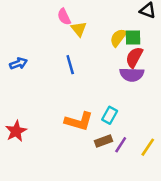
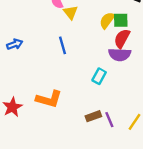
cyan rectangle: (110, 115) -> (99, 76), moved
orange L-shape: (79, 121) -> (49, 99), moved
purple line: (121, 145) -> (109, 120), turned -56

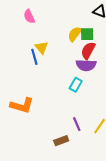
yellow triangle: (71, 12) -> (42, 47), moved
cyan rectangle: (99, 76) -> (76, 85), moved
brown rectangle: (93, 116) -> (61, 141), moved

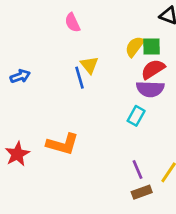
red semicircle: (88, 51) -> (153, 69), turned 30
brown rectangle: (61, 141) -> (142, 192), moved

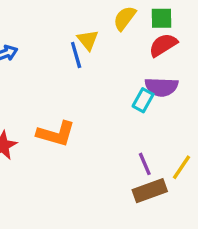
yellow semicircle: (135, 47) -> (125, 18), moved
purple semicircle: (150, 89) -> (161, 87), moved
brown rectangle: (142, 192) -> (150, 191), size x1.4

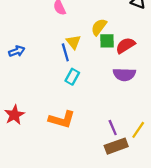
green square: (161, 18) -> (107, 41), moved
cyan rectangle: (143, 100) -> (72, 77), moved
orange L-shape: (56, 134) -> (62, 119), moved

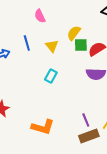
blue line: (65, 52) -> (27, 43), moved
orange L-shape: (62, 119) -> (43, 127), moved

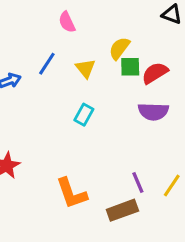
blue line: (27, 43) -> (47, 64), turned 49
orange L-shape: (43, 127) -> (72, 193), turned 55
brown rectangle: (89, 136) -> (122, 210), moved

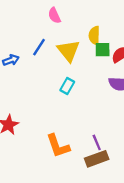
yellow semicircle: (119, 48) -> (94, 35), turned -36
yellow triangle: (85, 68) -> (68, 51), size x1.5
purple line: (138, 182) -> (97, 142), moved

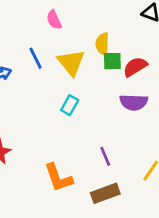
blue line: (39, 47) -> (36, 58), turned -60
purple line: (97, 142) -> (105, 156), moved

